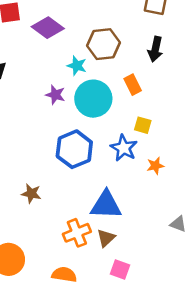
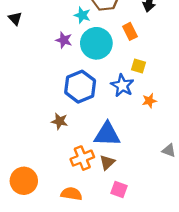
brown star: (31, 194) -> (60, 121), moved

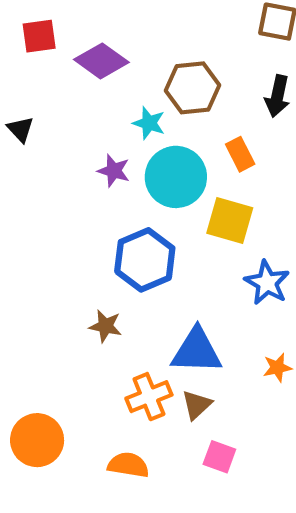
yellow square: (139, 66) -> (230, 220), moved, size x1.6
blue star: (122, 86) -> (267, 283), moved
orange star: (149, 101) -> (277, 368), moved

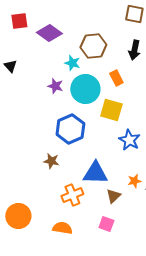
brown triangle: (197, 405) -> (113, 196), moved

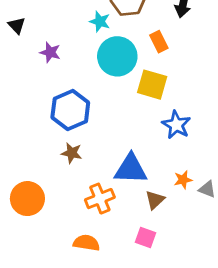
purple star: (55, 86) -> (50, 52), moved
blue hexagon: (70, 129) -> (70, 110), moved
orange circle: (18, 216) -> (27, 199), moved

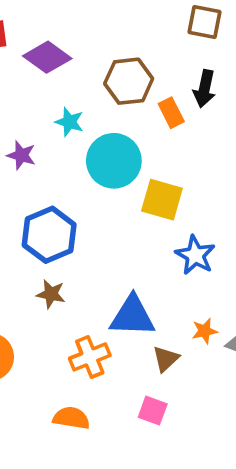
cyan star: (100, 22) -> (69, 122), moved
orange rectangle: (159, 42) -> (171, 113), moved

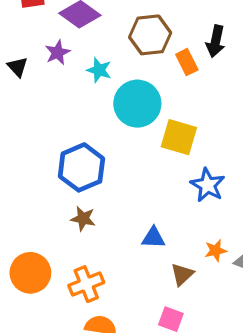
purple star: (21, 155) -> (58, 52), moved, turned 30
blue triangle: (132, 316) -> (153, 238), size x0.6
orange cross: (90, 357) -> (86, 284), moved

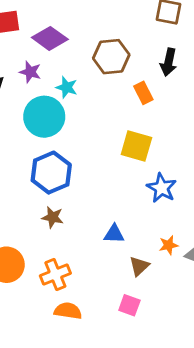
purple star: (58, 52) -> (30, 72), turned -30
orange rectangle: (187, 62) -> (143, 93), moved
cyan circle: (137, 104) -> (44, 117), moved

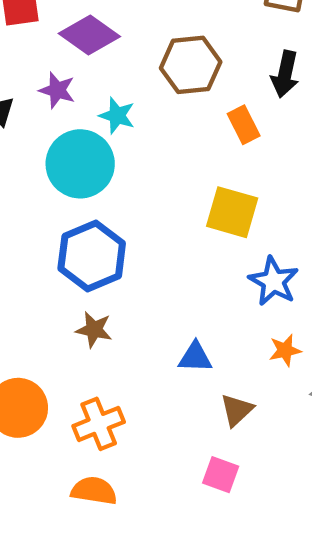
orange star: (169, 245) -> (285, 350), moved
orange semicircle: (68, 311) -> (94, 491), moved

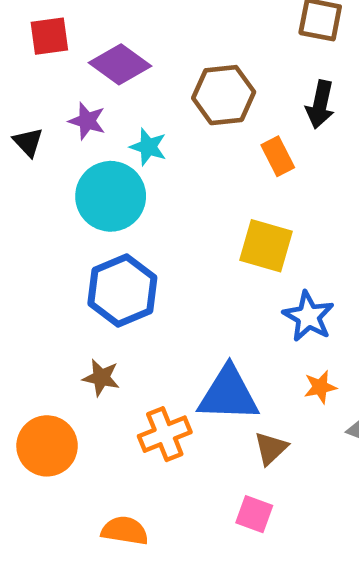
brown star: (94, 330) -> (101, 378), moved
blue triangle: (195, 357) -> (228, 394), size x1.8
orange cross: (99, 424) -> (165, 434), moved

